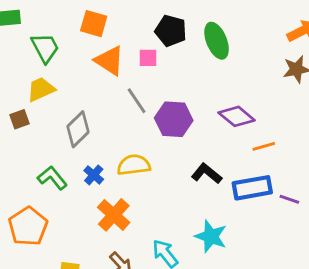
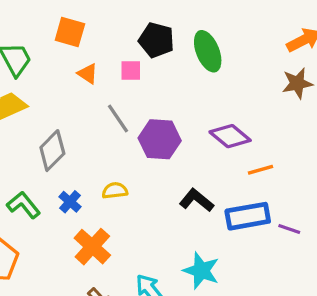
orange triangle: (109, 61) -> (88, 74), size x0.6
yellow semicircle: (134, 165) -> (115, 191), size x0.7

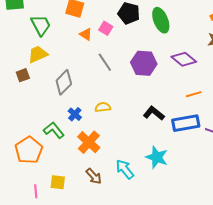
pink square: (131, 70) -> (106, 28), moved, turned 32
purple diamond: (230, 136) -> (184, 59), moved
purple hexagon: (160, 139) -> (144, 63), moved
green L-shape: (24, 205) -> (54, 130), moved

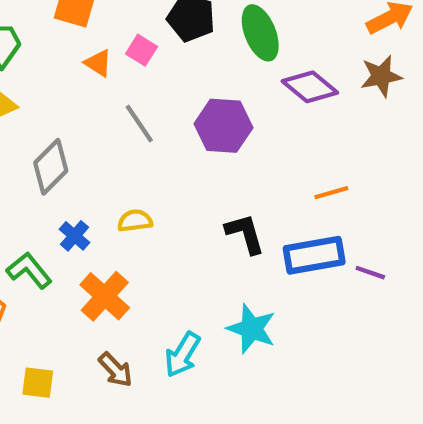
purple diamond: (184, 59) -> (310, 87), moved
black L-shape: (154, 113) -> (245, 234), turned 35
cyan arrow: (125, 169) -> (182, 355), turned -110

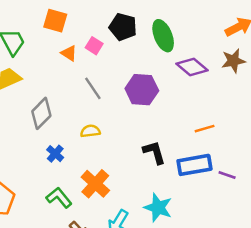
yellow semicircle: (135, 221) -> (90, 131), moved
green L-shape: (29, 270) -> (59, 198), moved
orange cross: (105, 296) -> (95, 184), moved

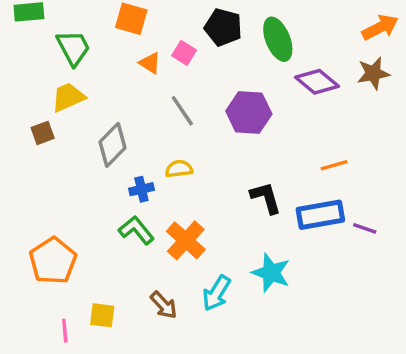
blue cross: (55, 154) -> (141, 189), moved, turned 36
green L-shape: (59, 198) -> (136, 230), moved

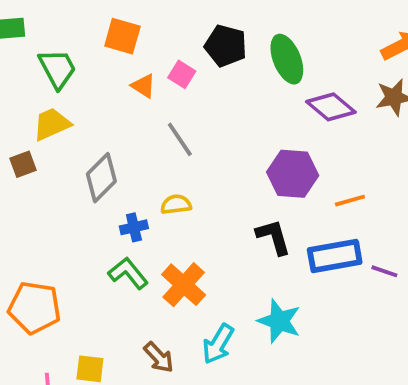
purple hexagon: (249, 113) -> (293, 174), moved
orange pentagon: (53, 261) -> (34, 308), turned -30

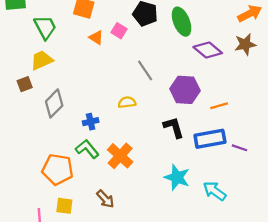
gray line: (180, 139) -> (145, 70), moved
gray diamond: (101, 178) -> (54, 103), moved
yellow semicircle: (176, 204) -> (127, 102), moved
orange pentagon: (34, 308) -> (58, 169), moved
cyan arrow: (218, 344) -> (215, 191), moved, turned 95

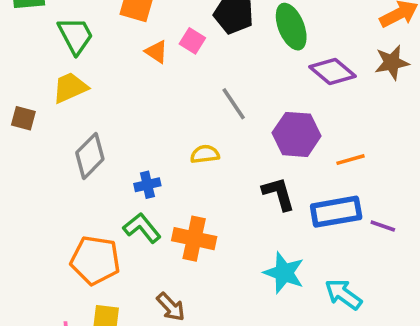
brown square: (25, 84) -> (23, 118), moved, turned 35
orange cross: (120, 156) -> (194, 239), turned -30

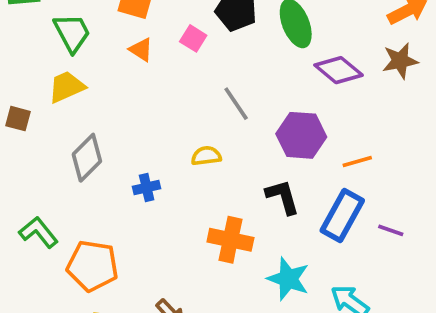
orange triangle: (156, 52) -> (141, 50), moved
blue rectangle: (336, 212) -> (342, 215), turned -51
green L-shape: (142, 228) -> (38, 232), moved
orange cross: (194, 239) -> (230, 240), moved

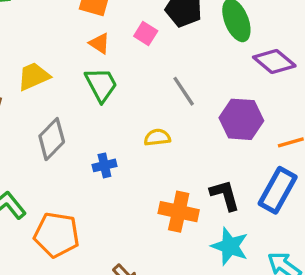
green trapezoid: (72, 33) -> (101, 85), moved
black L-shape: (283, 197) -> (225, 195), moved

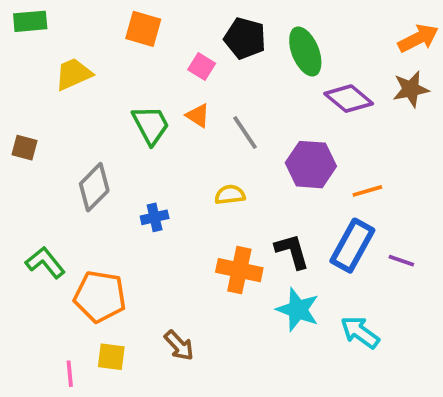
orange triangle: (100, 43) -> (198, 116), moved
yellow trapezoid: (34, 76) -> (74, 74), moved
yellow semicircle: (157, 137) -> (230, 195), moved

